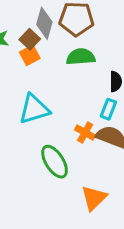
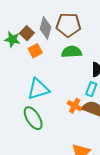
brown square: (30, 39) -> (27, 33), moved
green ellipse: (55, 162) -> (33, 118), moved

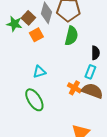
green semicircle: (71, 52) -> (71, 36), turned 108
cyan triangle: (38, 89) -> (39, 72), size x0.6

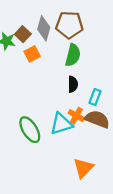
black semicircle: (95, 53) -> (73, 84), moved
cyan triangle: (39, 72) -> (61, 124), moved, size x1.5

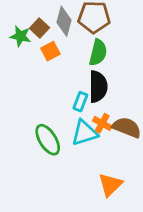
black semicircle: (73, 84) -> (98, 87), size x1.6
cyan rectangle: (95, 97) -> (80, 102), moved

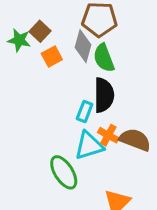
gray diamond: (64, 21) -> (83, 46), moved
green semicircle: (98, 53) -> (104, 58), turned 145
green ellipse: (48, 140) -> (64, 172), moved

